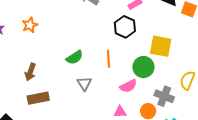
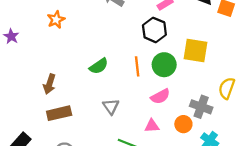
orange star: (30, 25) -> (56, 20), moved
green circle: (143, 67) -> (164, 65), moved
gray triangle: (84, 84) -> (111, 106), moved

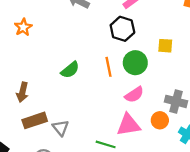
yellow square: (195, 51) -> (165, 46), size x0.6
gray triangle: (111, 106) -> (61, 128), moved
pink triangle: (152, 126) -> (128, 125), size x1.6

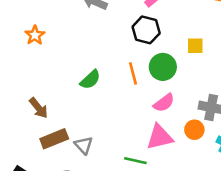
brown arrow: (22, 92) -> (39, 108), turned -48

